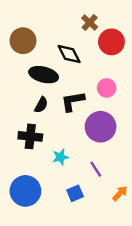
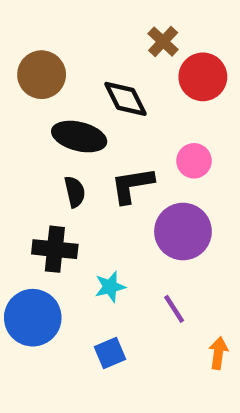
black semicircle: (41, 105) -> (75, 192), turned -42
blue circle: (25, 191) -> (33, 318), moved
blue square: (75, 193) -> (110, 353), moved
orange arrow: (120, 193) -> (218, 353), turned -35

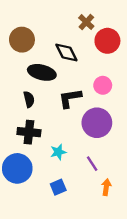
black semicircle: (75, 192) -> (29, 99), moved
orange arrow: (218, 353) -> (106, 187), moved

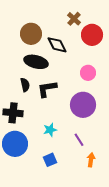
brown circle: (22, 40) -> (31, 34), moved
black L-shape: (70, 98) -> (47, 89), moved
black cross: (29, 132) -> (13, 113), moved

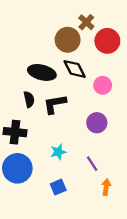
brown circle: (31, 34) -> (68, 40), moved
black diamond: (57, 45) -> (75, 69), moved
purple circle: (83, 105) -> (97, 123), size x0.7

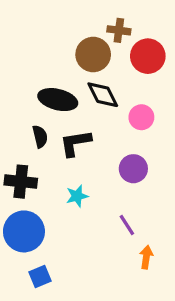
brown cross: (86, 22) -> (119, 30), turned -35
cyan star: (58, 152) -> (77, 196), moved
blue square: (58, 187) -> (40, 276), moved

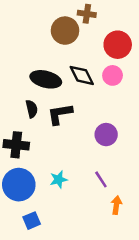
brown cross: (119, 30) -> (87, 14), moved
brown circle: (93, 54) -> (65, 31), moved
pink circle: (141, 117) -> (113, 75), moved
cyan star: (77, 196) -> (59, 179), moved

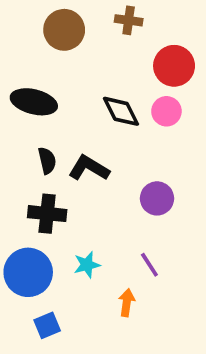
brown circle: (65, 31) -> (64, 30), moved
black ellipse: (46, 79) -> (34, 102), moved
black L-shape: (60, 114) -> (89, 168), turned 40
black cross: (16, 145) -> (47, 214), moved
orange arrow: (116, 205) -> (127, 303), moved

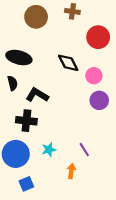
pink circle: (166, 111) -> (94, 76), moved
black semicircle: (47, 161) -> (12, 83), moved
black L-shape: (89, 168) -> (37, 95), moved
purple circle: (157, 198) -> (99, 100), moved

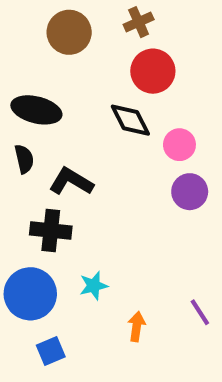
brown cross: (72, 11) -> (139, 22), turned -32
red circle: (98, 37) -> (153, 71), moved
purple line: (84, 150) -> (200, 312), moved

